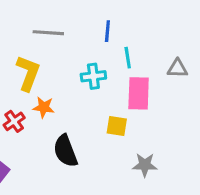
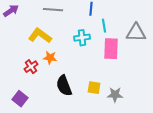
gray triangle: (177, 68) -> (136, 33), size x1.5
yellow L-shape: (28, 73) -> (40, 36), turned -75
yellow square: (117, 126) -> (94, 88), moved

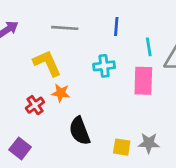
cyan line: (104, 26) -> (149, 47), moved
yellow L-shape: (40, 36) -> (47, 63), turned 30
yellow square: (94, 88) -> (122, 147), moved

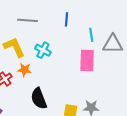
cyan cross: (104, 66) -> (43, 50), moved, turned 35

